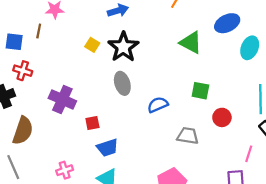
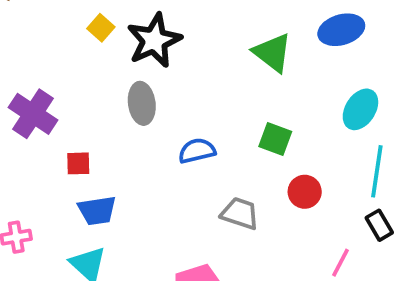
cyan ellipse: (250, 48) -> (360, 109), moved

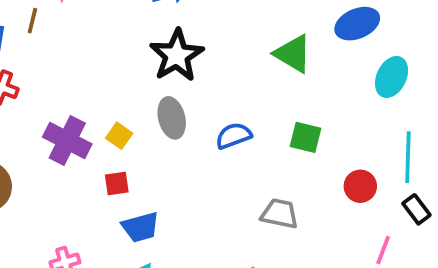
yellow square: (101, 28) -> (119, 136), moved
cyan ellipse: (360, 109) -> (392, 77), moved
blue semicircle: (197, 151) -> (234, 136), moved
red circle: (305, 192) -> (360, 186), moved

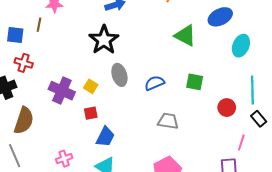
black star: (177, 55) -> (104, 40), moved
gray trapezoid: (280, 214) -> (168, 121), moved
blue trapezoid: (140, 227) -> (105, 137), turned -45

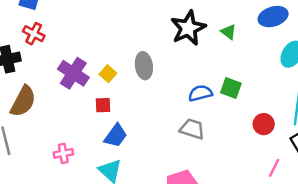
green triangle: (185, 36) -> (229, 32), size x0.6
black star: (104, 40) -> (188, 28), moved
blue semicircle: (155, 83) -> (200, 93), moved

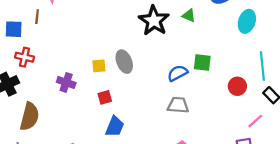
purple cross: (73, 73) -> (66, 82), size x0.7
yellow square: (108, 74) -> (99, 66), moved, turned -32
red square: (103, 105) -> (105, 97), moved
pink line: (274, 168) -> (255, 121), turned 35

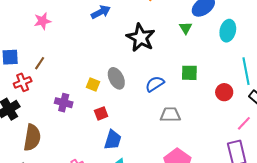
green triangle: (189, 16) -> (186, 28), moved, turned 40
brown line: (37, 17) -> (40, 63), moved, turned 32
red cross: (24, 57) -> (23, 82), turned -30
yellow square: (99, 66) -> (93, 84), turned 32
blue semicircle: (178, 73) -> (155, 84), moved

